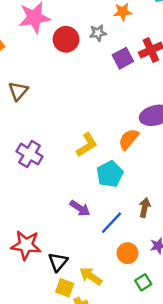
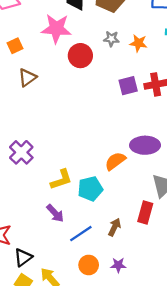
gray star: (98, 33) -> (111, 39), moved
brown triangle: (18, 91) -> (27, 78), moved
yellow L-shape: (87, 145) -> (61, 180), moved

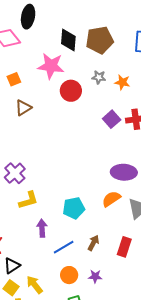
purple square: (128, 86) -> (112, 119), turned -30
orange semicircle: (115, 161) -> (111, 199), moved
yellow L-shape: (61, 180) -> (28, 200), moved
purple arrow: (55, 213) -> (42, 228), turned -144
red rectangle: (145, 213) -> (124, 247), moved

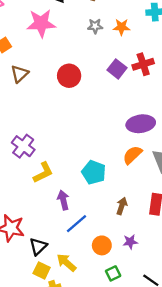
red circle: (71, 91) -> (69, 76), moved
cyan pentagon: (74, 208) -> (94, 172), turned -30
blue line: (64, 247) -> (77, 224), moved

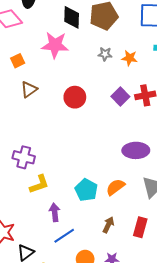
purple cross: (23, 146) -> (24, 157), turned -30
orange semicircle: (132, 155) -> (115, 187), moved

